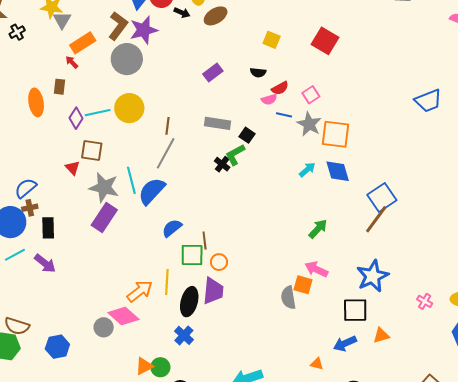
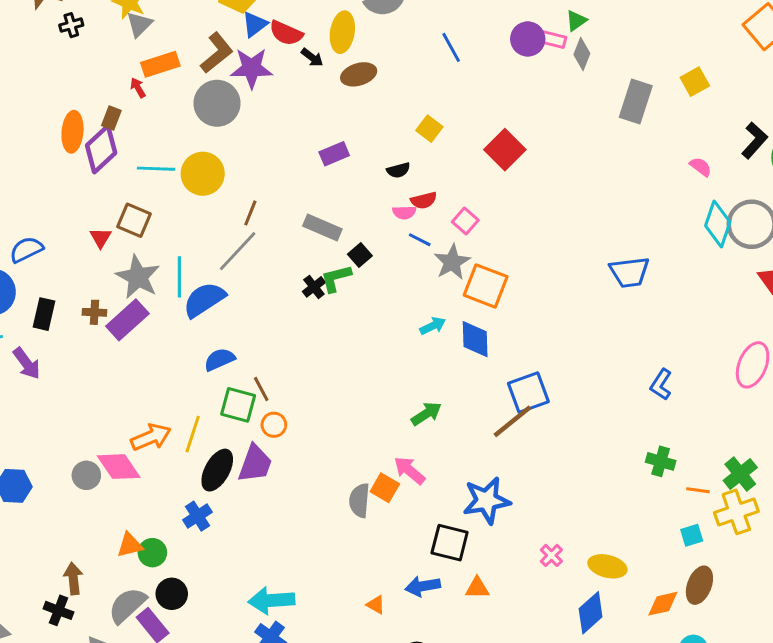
black semicircle: (258, 73) -> (398, 170), turned -35
pink square: (311, 95) -> (465, 221), turned -30
purple diamond: (76, 118) -> (101, 149), moved, size x1.5
brown cross: (30, 208) -> (94, 312), moved
brown line: (205, 241) -> (261, 389), turned -36

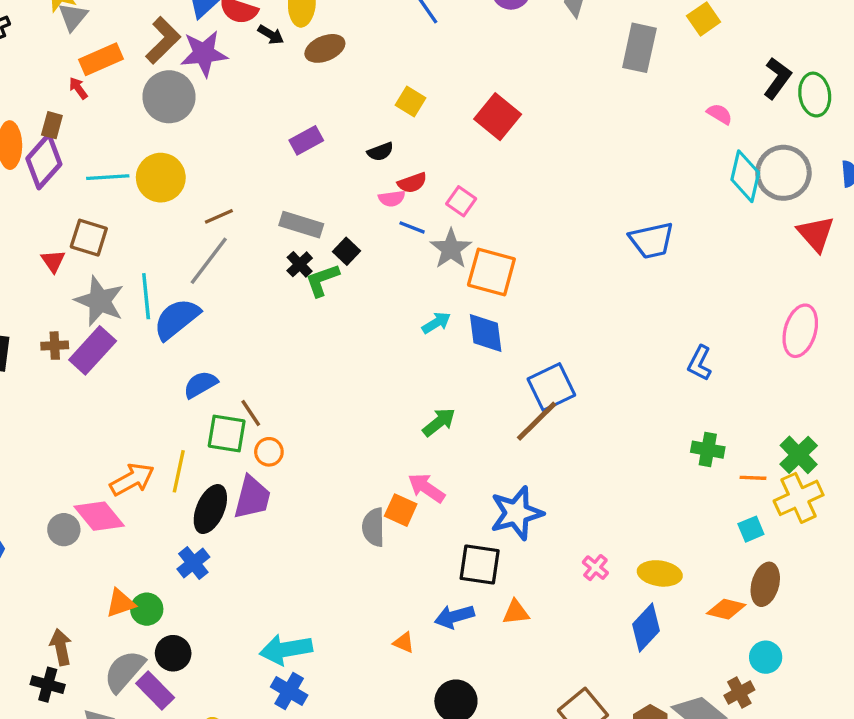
brown line: (250, 213) -> (219, 216), turned 50
black cross: (314, 287) -> (300, 264), moved
orange diamond: (663, 604) -> (726, 609), turned 32

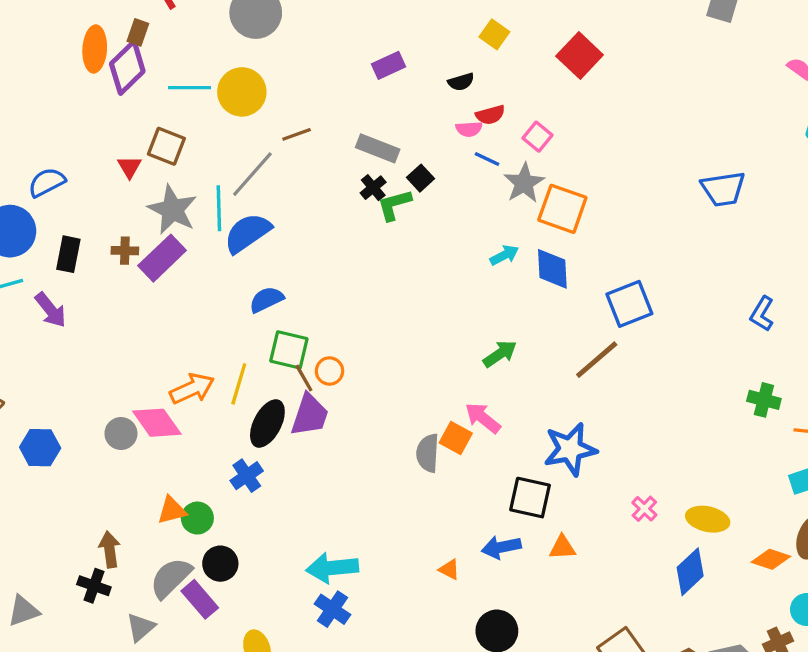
gray line: (209, 261) -> (252, 174), moved
blue square: (551, 387) -> (629, 304), moved
brown line: (251, 413) -> (304, 378), moved

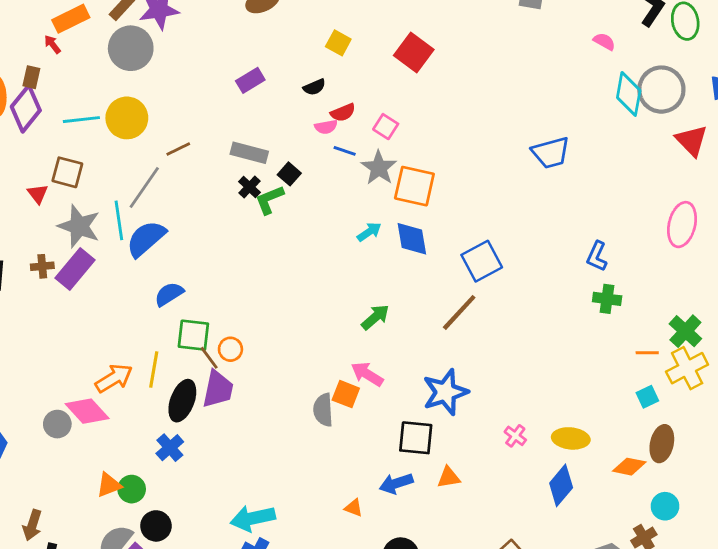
green cross: (764, 400) -> (607, 299), moved
brown arrow: (110, 550) -> (32, 525), moved, turned -148

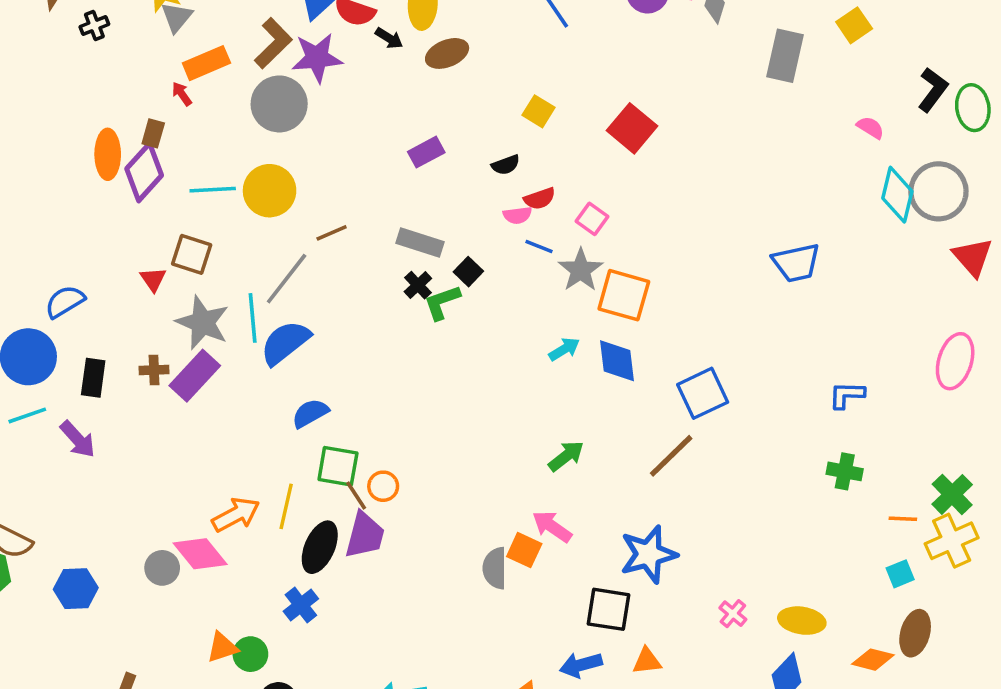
blue L-shape: (597, 256) -> (847, 395), turned 64
green cross: (607, 299) -> (845, 471), moved

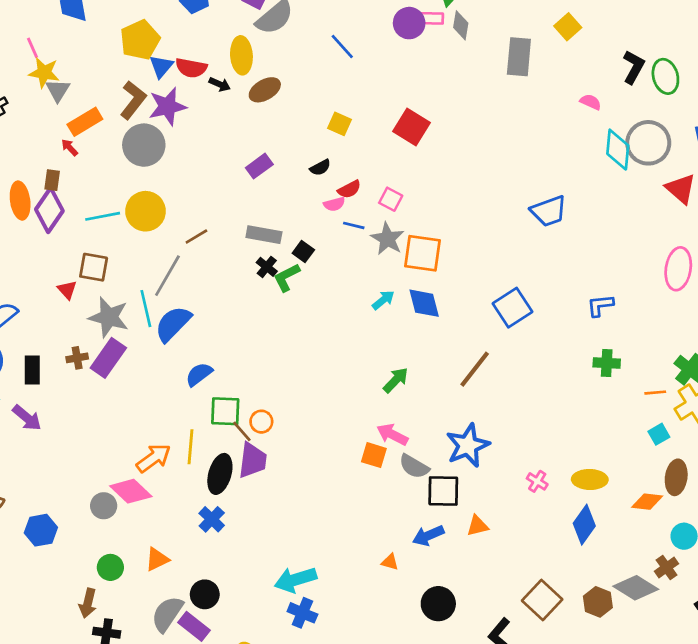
blue square: (703, 393) -> (513, 308), moved
gray semicircle: (495, 568) -> (414, 466), moved, turned -52
green circle: (250, 654) -> (110, 567), moved

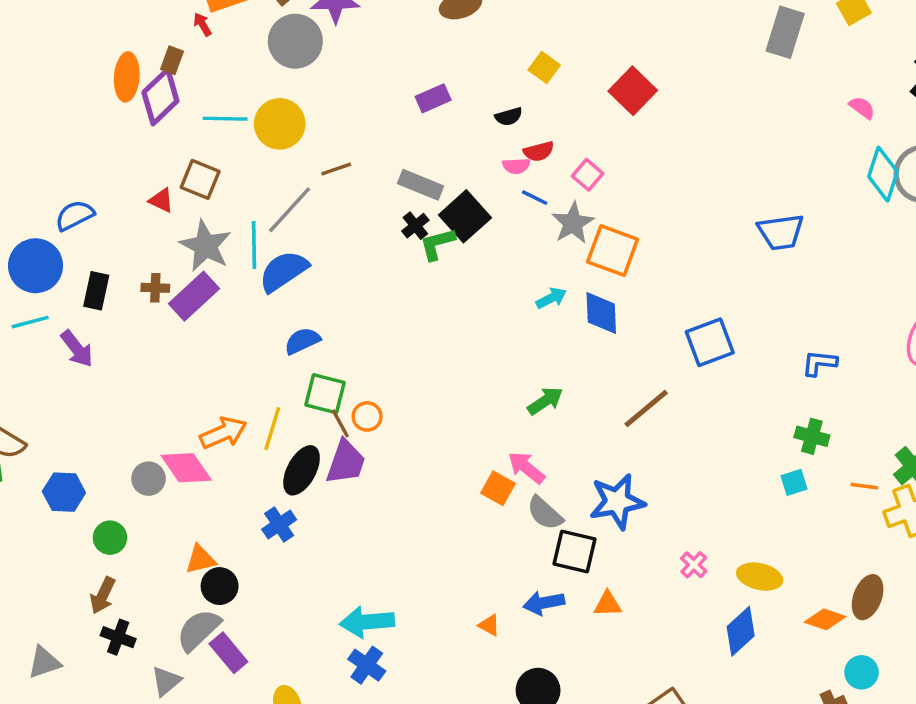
black square: (303, 252) -> (465, 216), size x1.8
red triangle: (67, 290) -> (161, 200), turned -35
cyan square: (659, 434) -> (794, 482), moved
green circle: (110, 567) -> (110, 538), moved
black circle: (205, 594) -> (220, 586), moved

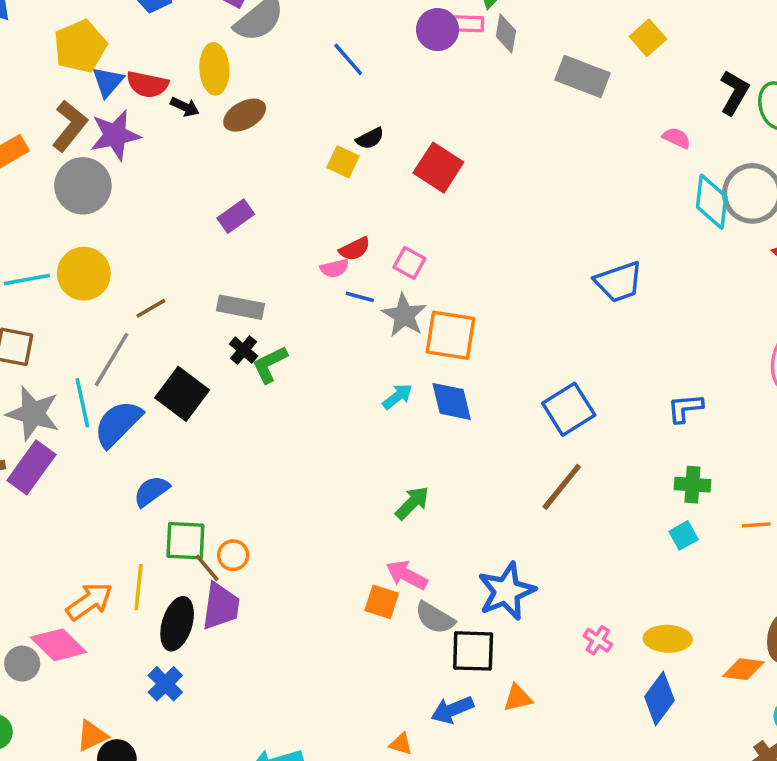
gray rectangle: (785, 32) -> (583, 77), turned -75
black semicircle: (509, 117) -> (370, 138), moved
black square: (465, 216) -> (182, 394), moved
brown line: (646, 408) -> (562, 487), moved

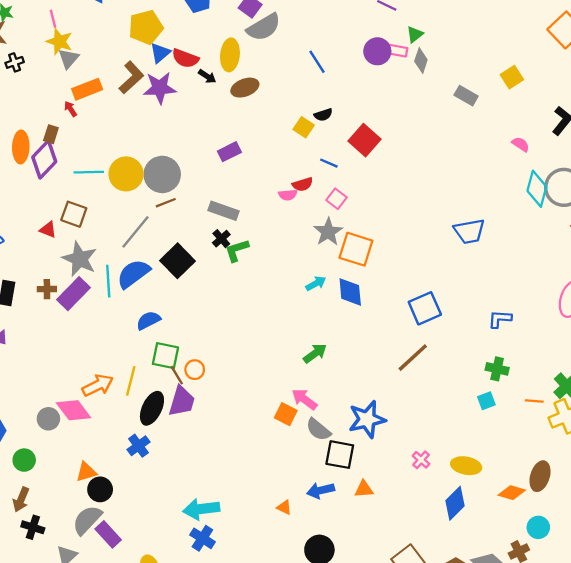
gray rectangle: (583, 77) -> (466, 96), size x0.7
gray circle: (83, 186) -> (162, 174), moved
blue line: (360, 297) -> (329, 163), moved
cyan line: (82, 403) -> (108, 281), moved

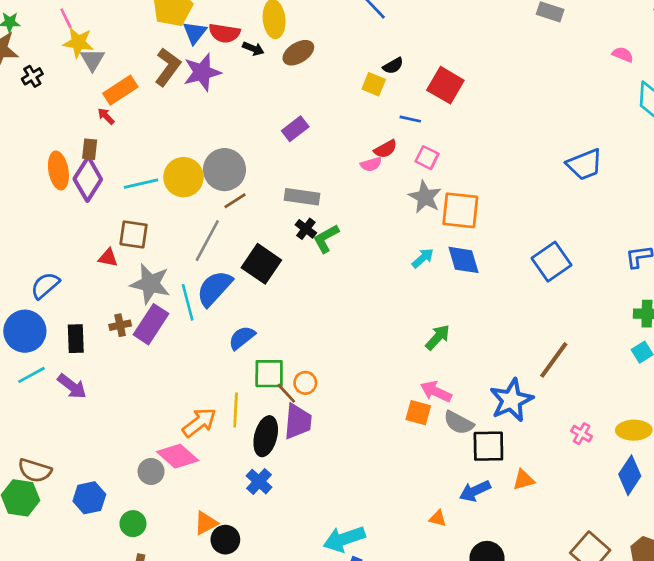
brown line: (413, 358) -> (554, 360), moved

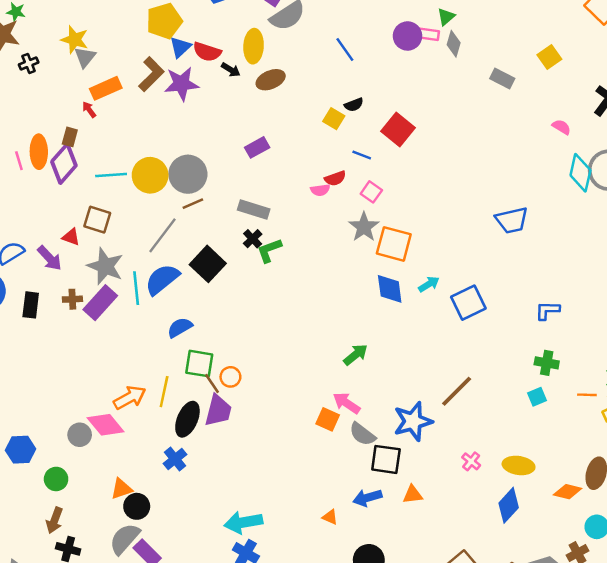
pink line: (66, 18) -> (19, 161), moved
cyan arrow: (423, 258) -> (429, 284), moved
purple arrow: (72, 386) -> (50, 258), moved

